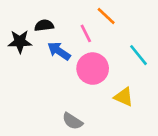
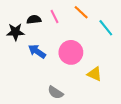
pink line: (86, 33) -> (54, 16), moved
blue arrow: (59, 51) -> (37, 51), moved
cyan line: (138, 55) -> (106, 28), moved

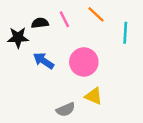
cyan line: (106, 28) -> (125, 33), turned 42
yellow triangle: (95, 74) -> (94, 96), moved
gray semicircle: (55, 92) -> (66, 110), turned -56

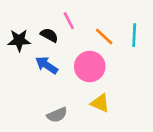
orange line: (96, 14) -> (104, 36), moved
black semicircle: (40, 23) -> (49, 35), moved, turned 35
gray semicircle: (66, 110) -> (57, 115), moved

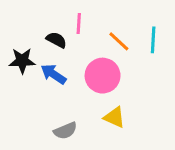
pink line: (69, 21) -> (79, 23), turned 30
black star: (19, 40) -> (22, 61), moved

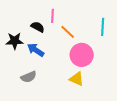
orange line: (119, 41) -> (68, 32), moved
pink circle: (103, 76) -> (82, 55), moved
gray semicircle: (65, 131) -> (29, 77), moved

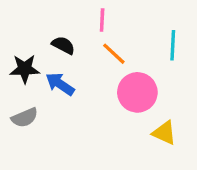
pink line: (53, 16) -> (102, 20), moved
gray semicircle: (29, 77) -> (25, 118), moved
yellow triangle: (77, 79) -> (164, 133), moved

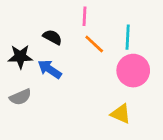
cyan line: (173, 45) -> (128, 37), moved
pink circle: (137, 92) -> (133, 71), moved
yellow triangle: (164, 133) -> (121, 114), moved

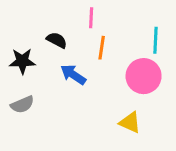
cyan line: (128, 37) -> (156, 40), moved
orange line: (94, 44) -> (102, 48), turned 55
blue arrow: (50, 69) -> (73, 75), moved

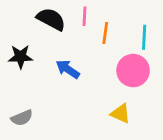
black semicircle: (57, 40) -> (51, 19), moved, size x1.5
orange line: (102, 48) -> (105, 33), moved
gray semicircle: (22, 105) -> (22, 118), moved

